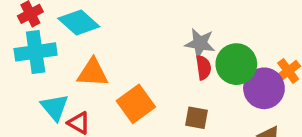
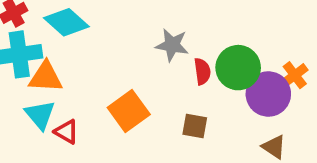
gray star: (200, 43) -> (172, 45), moved
orange triangle: (93, 73) -> (46, 77), moved

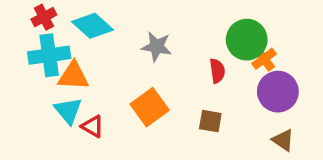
gray star: (172, 45) -> (157, 47), moved
green circle: (238, 68) -> (247, 40), moved
orange cross: (295, 75) -> (264, 59), moved

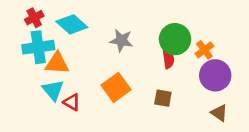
green circle: (247, 40) -> (175, 39), moved

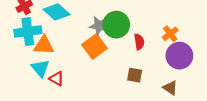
green circle: (175, 39) -> (116, 25), moved
orange square: (116, 87) -> (94, 46), moved
brown triangle: (219, 113) -> (170, 88), moved

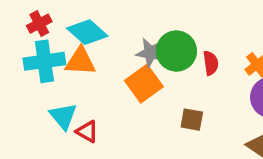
red semicircle: (139, 42) -> (211, 63), moved
orange triangle: (44, 45) -> (80, 61), moved
brown square: (135, 75) -> (192, 120), moved

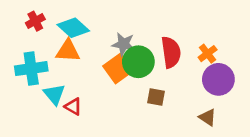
green circle: (176, 51) -> (138, 62), moved
cyan cross: (44, 61) -> (31, 69), moved
red semicircle: (211, 63) -> (171, 52), size x1.6

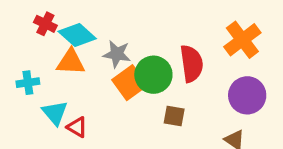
red cross: (35, 21) -> (45, 24), moved, turned -36
gray star: (123, 44) -> (117, 54), moved
orange cross: (208, 54) -> (242, 40), moved, size x1.6
cyan cross: (31, 69) -> (28, 83), size x0.6

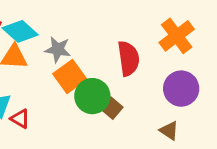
green circle: (153, 75) -> (92, 96), moved
brown square: (174, 116) -> (112, 108), turned 30

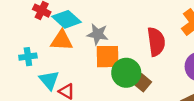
orange square: (70, 77) -> (108, 57), turned 35

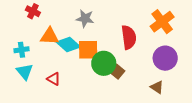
cyan diamond: (67, 19) -> (68, 45), moved
gray star: (98, 34) -> (85, 19), moved
cyan triangle: (49, 80) -> (25, 72), moved

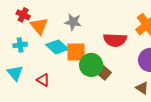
orange triangle: (50, 36) -> (39, 26), moved, turned 48
red semicircle: (129, 37) -> (115, 40), turned 100
cyan cross: (22, 50) -> (20, 45), moved

